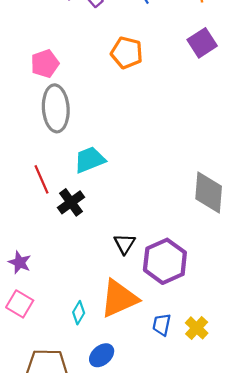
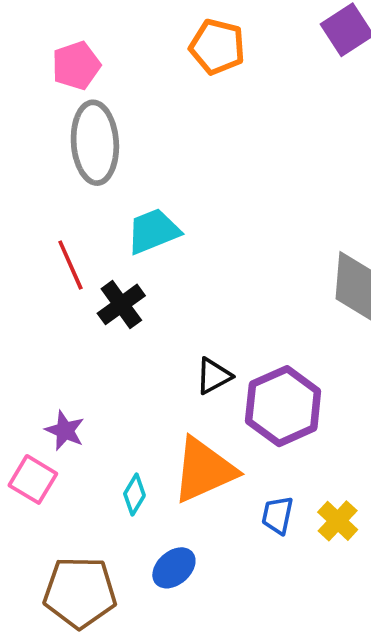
black triangle: (125, 244) -> (213, 376), turned 30
purple star: (20, 262) -> (65, 431), moved

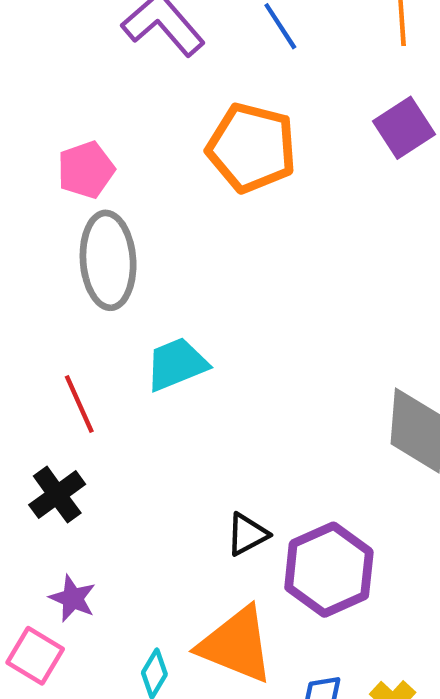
orange pentagon: (217, 47) -> (252, 148), size x1.4
black cross: (121, 304) -> (57, 495), moved
orange triangle: (204, 470) -> (236, 645), turned 46

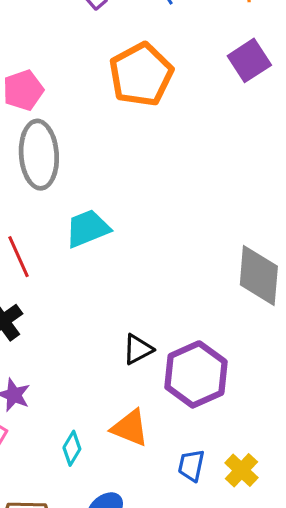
orange pentagon: (252, 148) -> (141, 75), turned 30
orange triangle: (236, 645) -> (130, 428), size x0.7

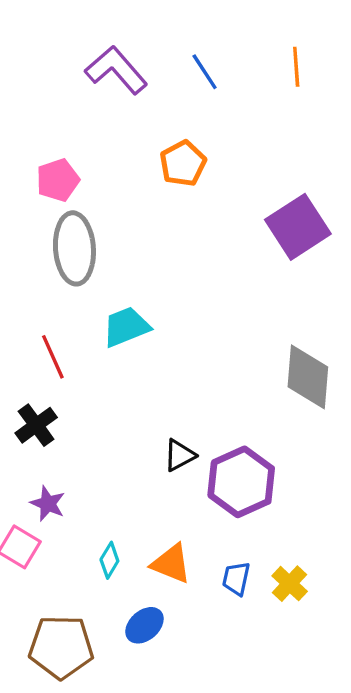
purple square: (249, 60) -> (298, 227), moved, size x1.4
orange pentagon: (141, 75) -> (183, 163), size x0.7
orange triangle: (130, 428) -> (171, 564), moved

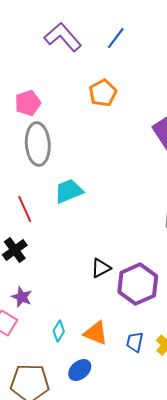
blue line: (205, 72) -> (116, 38), turned 70

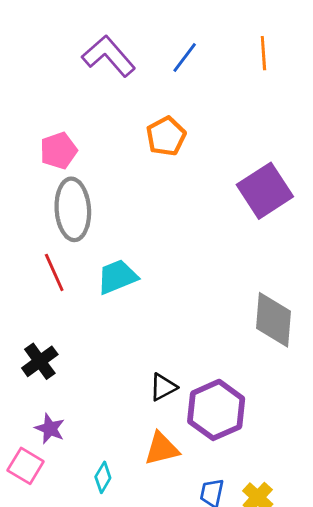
red line: (25, 209) -> (54, 272), moved
orange triangle: (96, 333) -> (162, 449), moved, turned -36

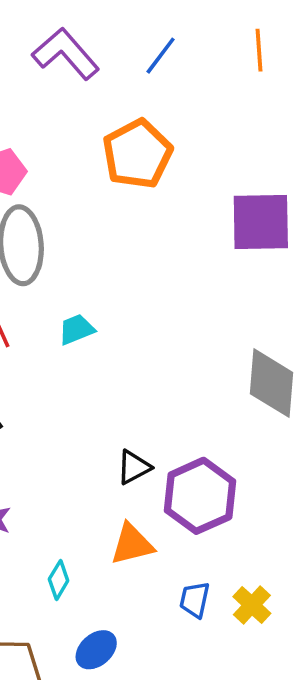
orange pentagon: (166, 136) -> (137, 154), size x1.4
purple square: (265, 191) -> (261, 222), turned 32
cyan trapezoid: (117, 277) -> (76, 329), size x0.7

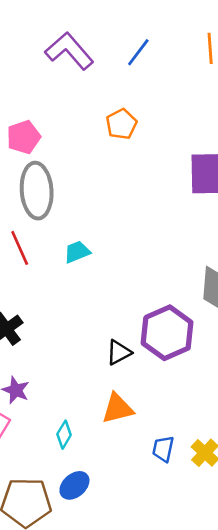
orange pentagon: (137, 154) -> (121, 124), size x0.6
purple hexagon: (200, 496) -> (167, 333), moved
blue ellipse: (96, 650) -> (74, 485), moved

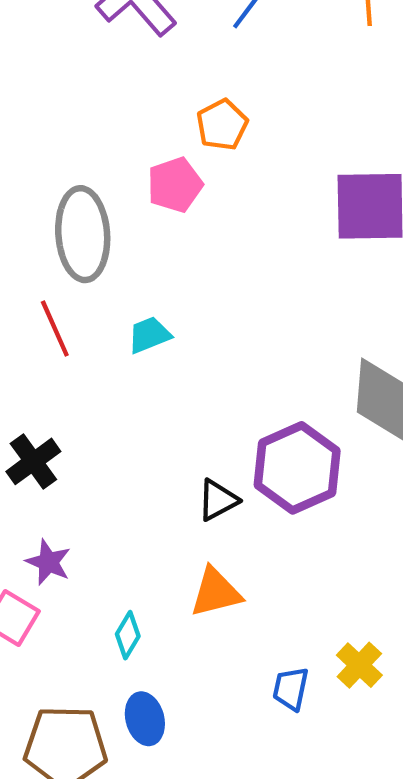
pink pentagon: (24, 137) -> (175, 185), moved
blue trapezoid: (163, 449) -> (291, 689), moved
blue ellipse: (74, 485) -> (145, 719), turned -64

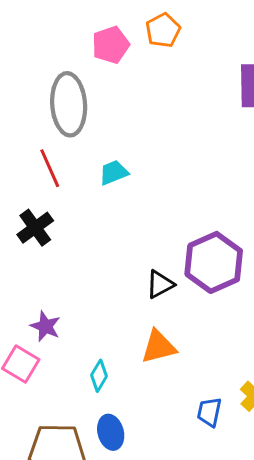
pink pentagon: (175, 185) -> (111, 45), moved
black cross: (33, 461) -> (35, 228), moved

